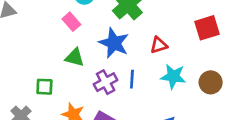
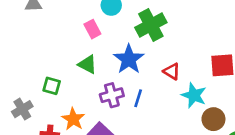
red triangle: (159, 45) -> (172, 71), turned 36
cyan star: (173, 76) -> (194, 95), moved

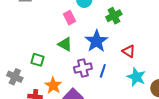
green cross: (151, 25) -> (114, 16), size x0.7
cyan star: (194, 95) -> (136, 77), moved
gray cross: (22, 109) -> (15, 77), turned -35

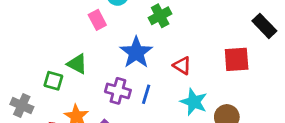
green triangle: (65, 44) -> (77, 64), moved
purple cross: (83, 68) -> (118, 91), turned 30

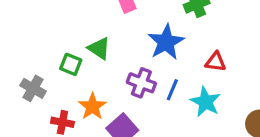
red triangle: (182, 66) -> (216, 62), turned -30
cyan star: (194, 102) -> (205, 102), moved

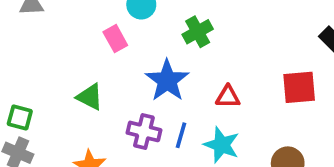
green square: (71, 64) -> (20, 117), moved

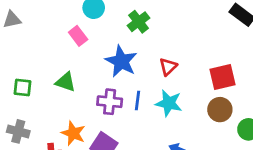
red square: (299, 87) -> (222, 77), moved
red triangle: (228, 97) -> (168, 67), turned -36
green square: (20, 117) -> (23, 87), moved

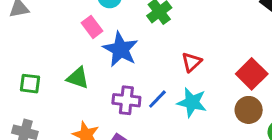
blue star: (121, 61) -> (120, 49), moved
red square: (222, 77) -> (252, 74), turned -32
blue line: (138, 100) -> (157, 99), turned 36

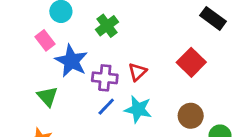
red square: (252, 74) -> (191, 62), moved
green triangle: (78, 78) -> (47, 96), moved, turned 30
purple cross: (126, 100) -> (105, 78), moved

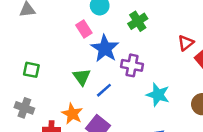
red triangle: (137, 72) -> (186, 43), moved
blue line: (106, 107) -> (104, 90), moved

